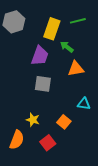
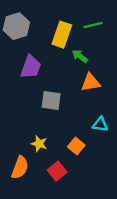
purple trapezoid: (40, 56) -> (31, 67), moved

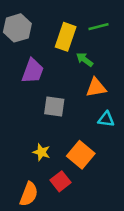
cyan triangle: (100, 124) -> (106, 119), moved
orange square: (76, 146) -> (81, 155), size x1.5
orange semicircle: (20, 168) -> (29, 194), moved

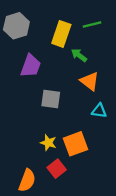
orange triangle: (96, 88) -> (90, 81), turned 48
yellow star: (41, 152) -> (48, 143), moved
orange square: (81, 155) -> (75, 144), turned 30

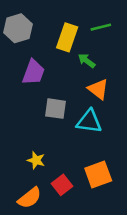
cyan triangle: (99, 111) -> (89, 121), moved, size x1.5
yellow star: (48, 143) -> (36, 160), moved
orange square: (75, 144) -> (98, 175), moved
orange semicircle: (27, 180) -> (30, 198), turned 30

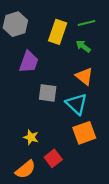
green arrow: (87, 61) -> (83, 46), moved
cyan triangle: (89, 121) -> (76, 104), turned 35
orange square: (98, 175) -> (84, 133), moved

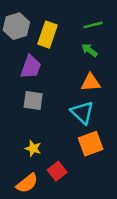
yellow rectangle: (58, 32) -> (47, 35), moved
orange triangle: (84, 76) -> (91, 82), turned -42
gray square: (48, 93) -> (33, 100), moved

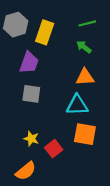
cyan triangle: (82, 112) -> (77, 105), turned -45
orange square: (91, 144) -> (85, 134), turned 30
red square: (57, 171) -> (54, 149), moved

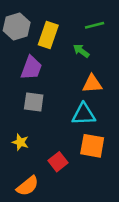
green arrow: (84, 47) -> (81, 51), moved
yellow star: (31, 139) -> (20, 142), moved

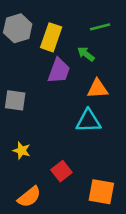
purple trapezoid: (31, 68) -> (59, 71), moved
gray square: (34, 102) -> (15, 100), moved
orange square: (92, 146) -> (101, 192), moved

